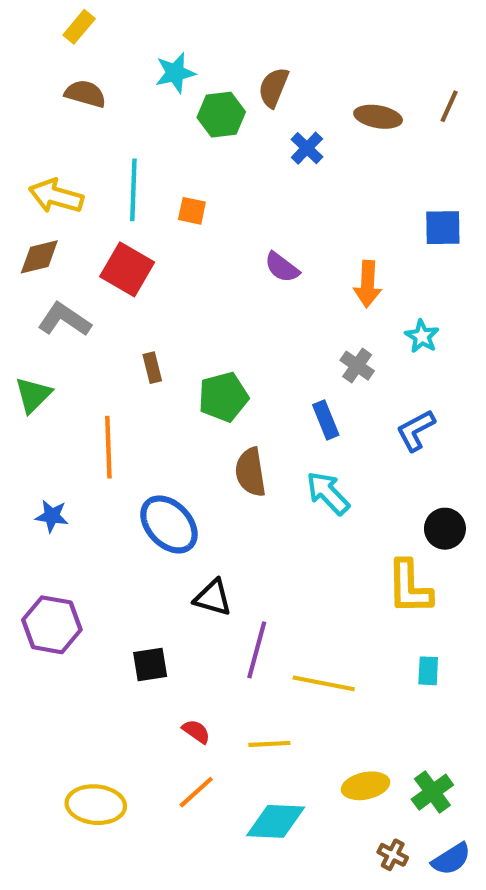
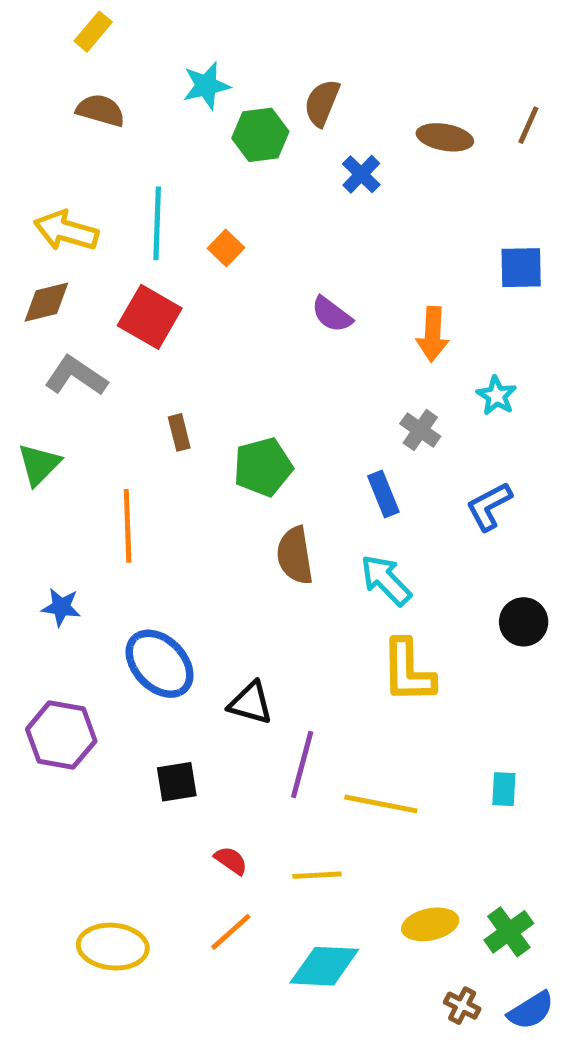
orange square: (192, 211) -> (226, 248), turned 32
blue ellipse: (169, 524) -> (160, 664), moved
yellow L-shape: (409, 587) -> (408, 671), moved

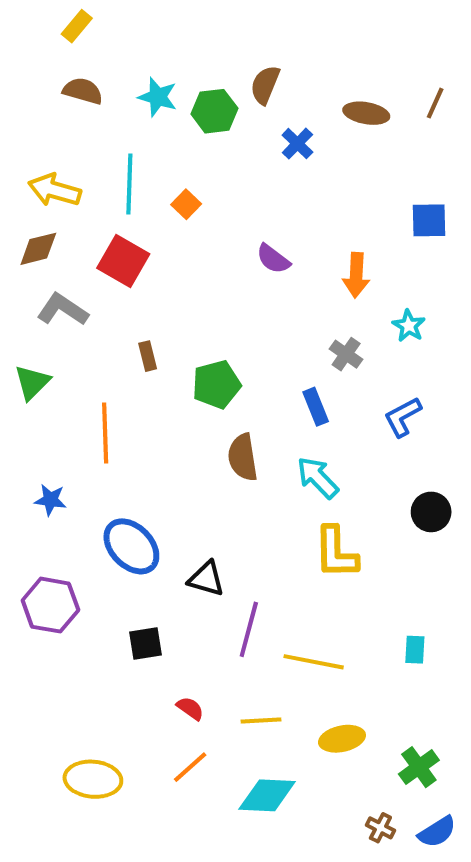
cyan star: (206, 86) -> (158, 97), moved, turned 30
yellow ellipse: (430, 924) -> (342, 739), moved

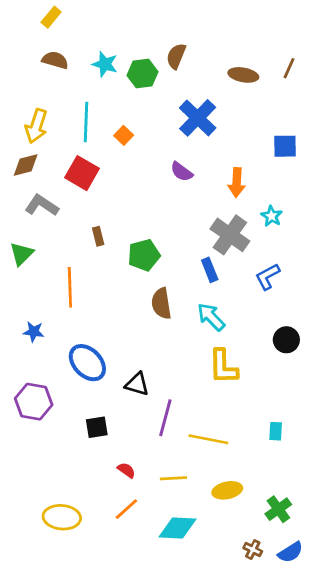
blue cross: (297, 144) -> (198, 118), moved, size x1.8
yellow arrow: (54, 190) -> (36, 126), turned -88
gray cross: (346, 354) -> (230, 235), size x1.8

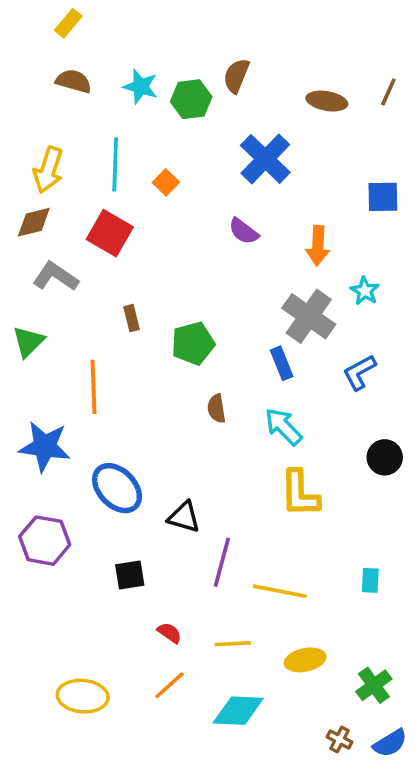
brown semicircle: (161, 303) -> (216, 409), size x0.7
blue star: (34, 332) -> (45, 446), size x1.8

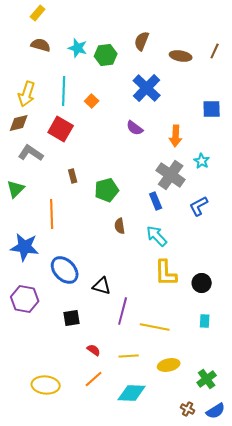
brown semicircle: (236, 76) -> (142, 41), moved
black circle: (385, 457) -> (202, 283), moved

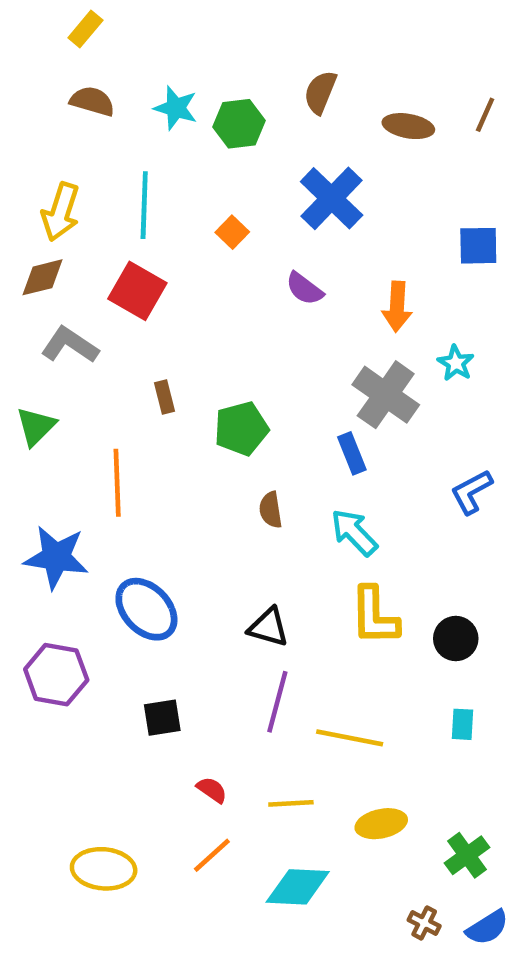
orange square: (92, 101) -> (232, 232), moved
blue L-shape: (199, 206) -> (472, 492), moved
black triangle: (102, 286) -> (268, 627), moved

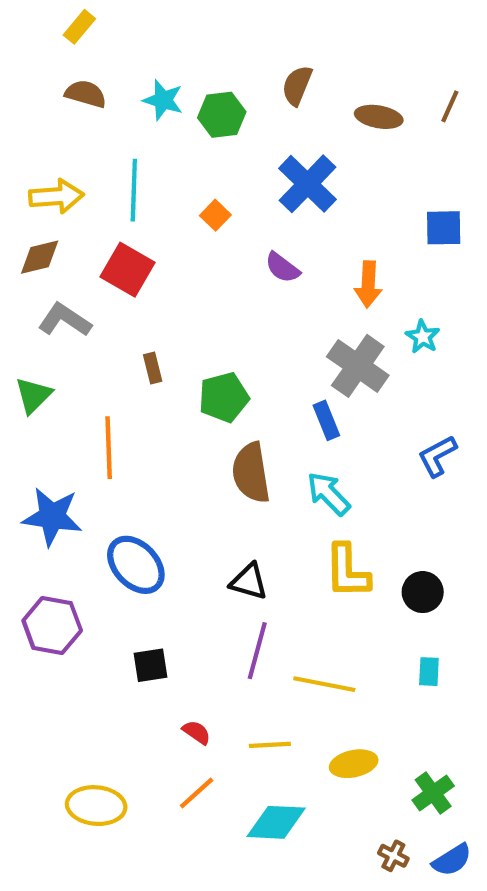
yellow arrow: (61, 212) -> (56, 196), turned -112
brown semicircle: (271, 510) -> (251, 473), size x1.8

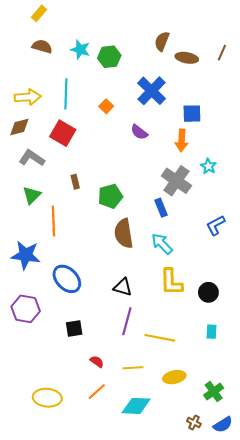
brown semicircle: (297, 85) -> (162, 41), moved
blue square: (444, 228) -> (192, 114), moved
green triangle: (33, 395) -> (32, 195), moved

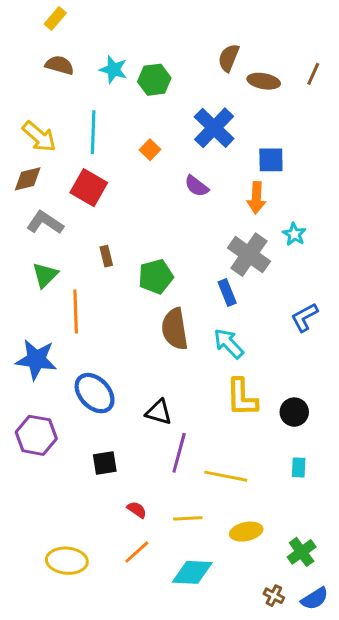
yellow arrow: (28, 97) -> (39, 137), turned 45
black triangle: (123, 287) -> (159, 412), moved

